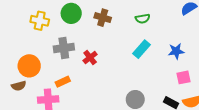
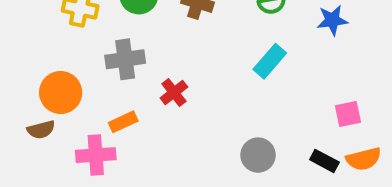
blue star: (176, 51) -> (332, 20), moved
red cross: (90, 57) -> (174, 93), moved

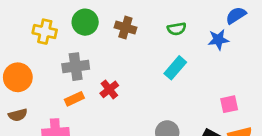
orange circle: (61, 93) -> (18, 77), moved
orange rectangle: (123, 122) -> (74, 99), moved

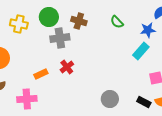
green semicircle: (177, 29) -> (117, 22), turned 56
gray cross: (76, 67) -> (60, 38), moved
cyan rectangle: (175, 68) -> (141, 51), moved

